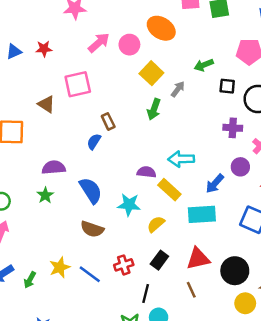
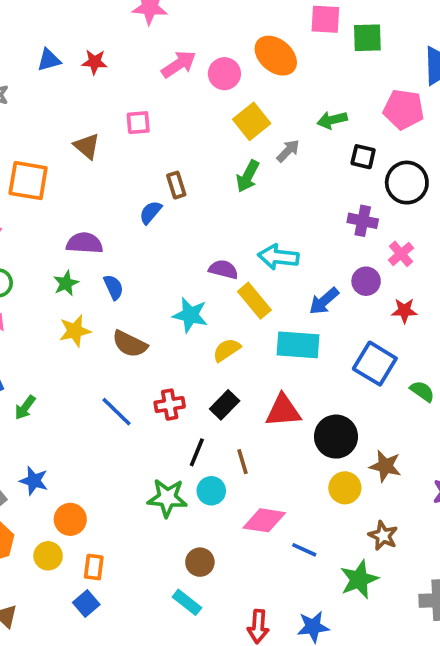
pink square: (78, 84) -> (138, 123), size x0.6
blue semicircle: (91, 190) -> (114, 287), moved, size x0.6
yellow star: (60, 267) -> (75, 331), moved
brown line: (191, 290) -> (243, 462), moved

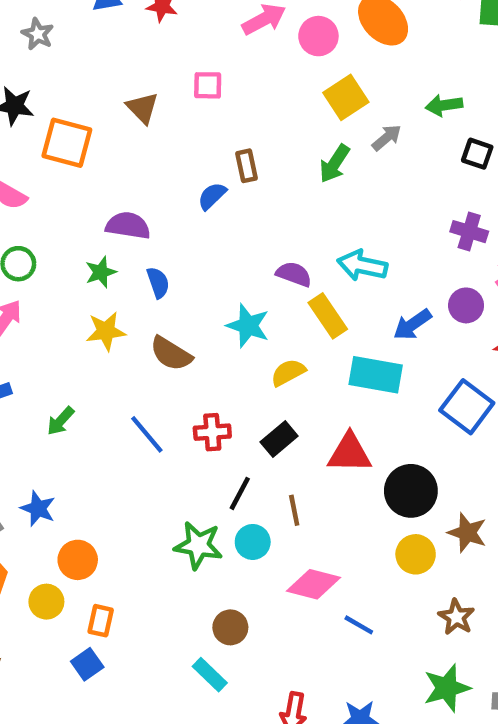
green arrow: (25, 407) -> (61, 421), moved
green star: (359, 579) -> (447, 688), moved

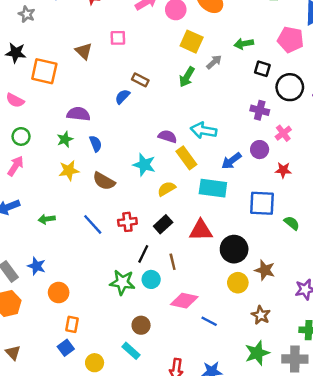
yellow square: (346, 97) -> (192, 42), turned -30
brown rectangle: (247, 166) -> (140, 80), turned -49
blue square: (467, 407) -> (262, 203), turned -32
green arrow: (61, 421) -> (47, 219), turned 42
yellow circle: (46, 602) -> (95, 363), moved

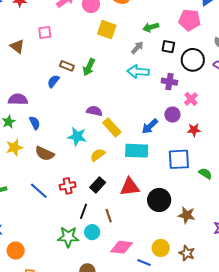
gray arrow: (214, 62) -> (137, 48), moved
green arrow: (187, 77) -> (89, 67), moved
cyan arrow: (204, 130) -> (138, 72), moved
yellow circle: (238, 283) -> (161, 248), moved

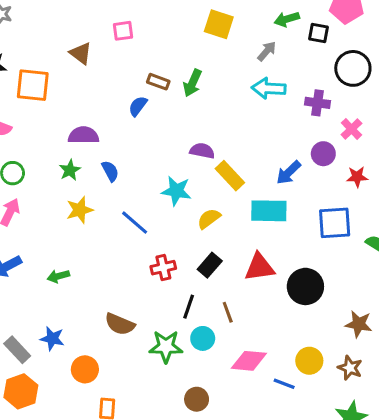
black square: (168, 47) -> (319, 33), moved
brown semicircle: (45, 154) -> (120, 324), moved
blue line: (39, 191) -> (135, 223), moved
brown star: (187, 215) -> (359, 324), moved

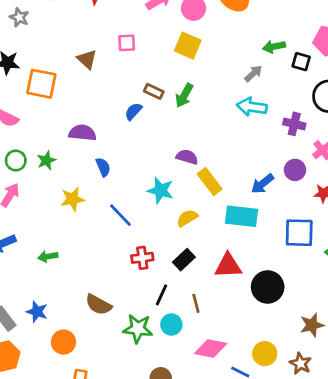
yellow square: (219, 24) -> (188, 46), moved
green star: (70, 170) -> (46, 160), moved
brown star: (359, 324) -> (312, 325), turned -30

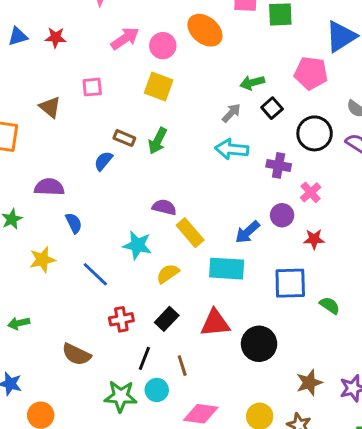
black square: (301, 62) -> (272, 108), moved, turned 36
brown semicircle: (99, 305) -> (76, 354), moved

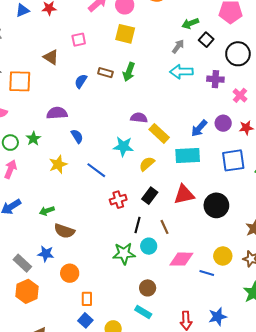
blue semicircle: (103, 161) -> (81, 81), moved
purple circle: (282, 215) -> (223, 123), moved
brown semicircle: (76, 354) -> (64, 231), moved

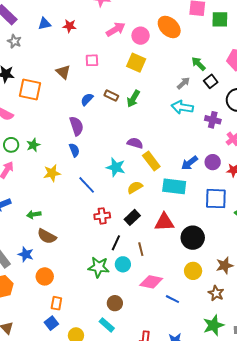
green arrow: (190, 23) -> (198, 64), turned 56
purple semicircle: (57, 113) -> (77, 126), moved, turned 66
yellow circle: (223, 256) -> (193, 271), moved

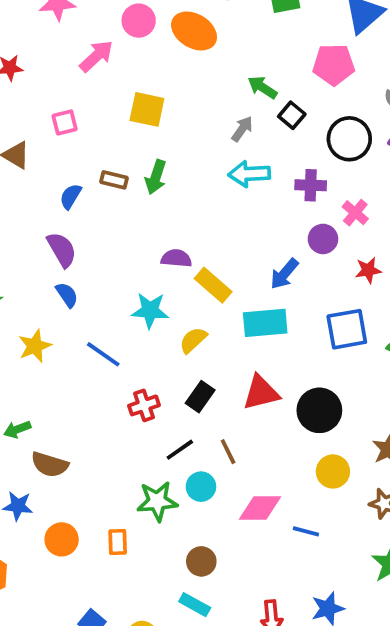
pink circle: (141, 36) -> (139, 21), moved
purple circle: (213, 162) -> (323, 239), moved
black line: (116, 243) -> (180, 450), turned 42
orange rectangle: (56, 303) -> (118, 542), moved

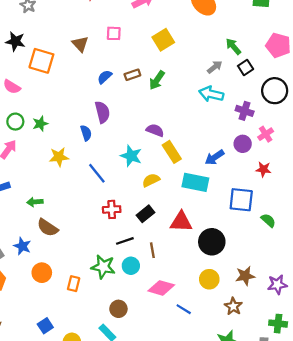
yellow square: (147, 109) -> (163, 40), turned 30
brown rectangle: (114, 180) -> (132, 75), turned -49
purple semicircle: (62, 250) -> (102, 112), moved

